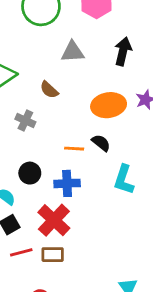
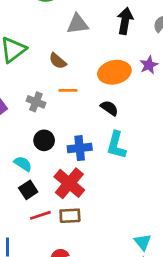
gray cross: (25, 120) -> (36, 102), moved
orange line: (74, 149) -> (68, 90), moved
cyan L-shape: (124, 180) -> (116, 145), moved

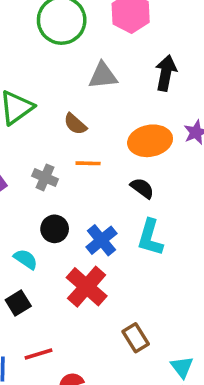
blue cross: (80, 148) -> (101, 240), turned -35
black square: (28, 190) -> (18, 303), moved
red line: (40, 215) -> (39, 354), moved
brown rectangle: (70, 216) -> (136, 338), moved, turned 60

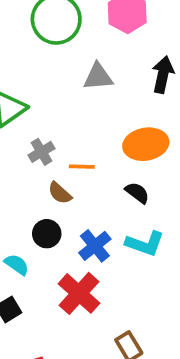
brown semicircle: (75, 124) -> (60, 193), moved
gray cross: (45, 177) -> (41, 152), moved, turned 35
cyan L-shape: (150, 238) -> (145, 244), turned -87

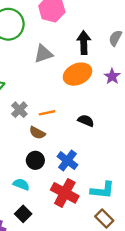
orange ellipse: (146, 144) -> (77, 74), moved
cyan L-shape: (145, 244) -> (103, 190), moved

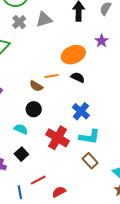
orange ellipse: (77, 74) -> (73, 55), moved
gray cross: (19, 110) -> (19, 22), moved
orange line: (47, 113) -> (52, 76), moved
blue cross: (67, 161) -> (81, 111), moved

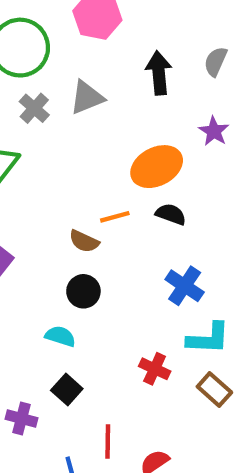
red cross: (58, 138) -> (155, 369), moved, size x0.6
red line: (38, 180) -> (108, 441), turned -56

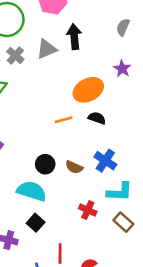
black arrow: (159, 73) -> (74, 37), moved
brown semicircle: (84, 241) -> (74, 167), moved
cyan semicircle: (60, 336) -> (32, 191), size x1.6

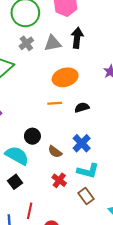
orange ellipse: (88, 90) -> (65, 77), moved
black semicircle: (97, 118) -> (82, 107), turned -48
brown semicircle: (74, 167) -> (55, 152), moved

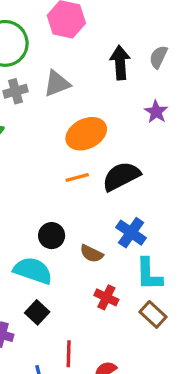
black arrow: (77, 38) -> (120, 63), moved
gray cross: (26, 43) -> (15, 91), turned 32
black semicircle: (82, 107) -> (121, 176), size x1.6
cyan L-shape: (88, 171) -> (149, 274), turned 85

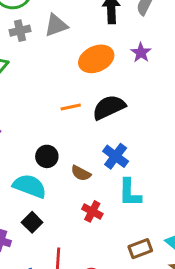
orange ellipse: (86, 134) -> (96, 59), moved
brown rectangle: (153, 314) -> (140, 249), moved, turned -65

